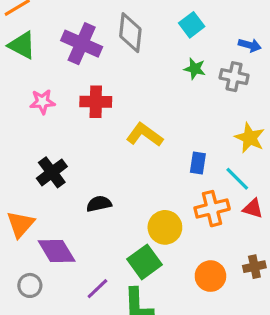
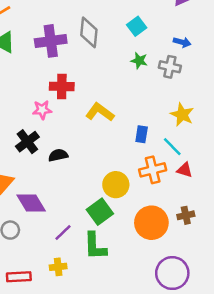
purple cross: (82, 44) -> (51, 41), turned -32
pink star: (42, 102) -> (42, 110), moved
black semicircle: (99, 204) -> (58, 155), moved
orange circle: (210, 276) -> (151, 223), size x1.4

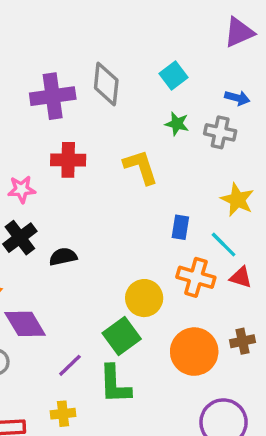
pink star: (42, 110) -> (22, 189), moved
yellow L-shape: (100, 112) -> (141, 167), moved, turned 36
orange cross: (153, 170) -> (196, 277), turned 30

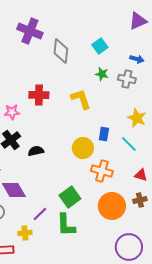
purple cross: (53, 96) -> (30, 31), moved, turned 30
orange cross: (196, 277) -> (102, 171), moved
red triangle: (241, 277) -> (141, 175), moved
yellow circle: (144, 298) -> (83, 148), moved
yellow cross: (63, 414) -> (25, 233), moved

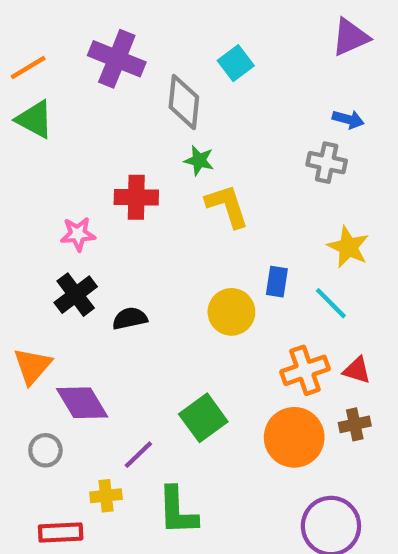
cyan square: (100, 46) -> (236, 63), moved
green star: (102, 74) -> (199, 160), moved
orange cross: (102, 171) -> (305, 370), moved, turned -35
green L-shape: (66, 225) -> (177, 511), moved

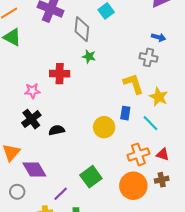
yellow L-shape: (227, 206) -> (133, 84), moved

